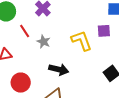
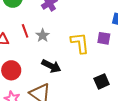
red line: (25, 31) -> (25, 31), moved

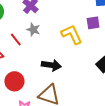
gray star: (43, 35) -> (33, 30), moved

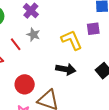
black arrow: (51, 65) -> (66, 69), moved
red circle: (14, 81) -> (25, 84), moved

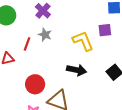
red line: (16, 44) -> (27, 44), turned 56

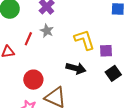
purple square: (105, 30) -> (106, 51), moved

